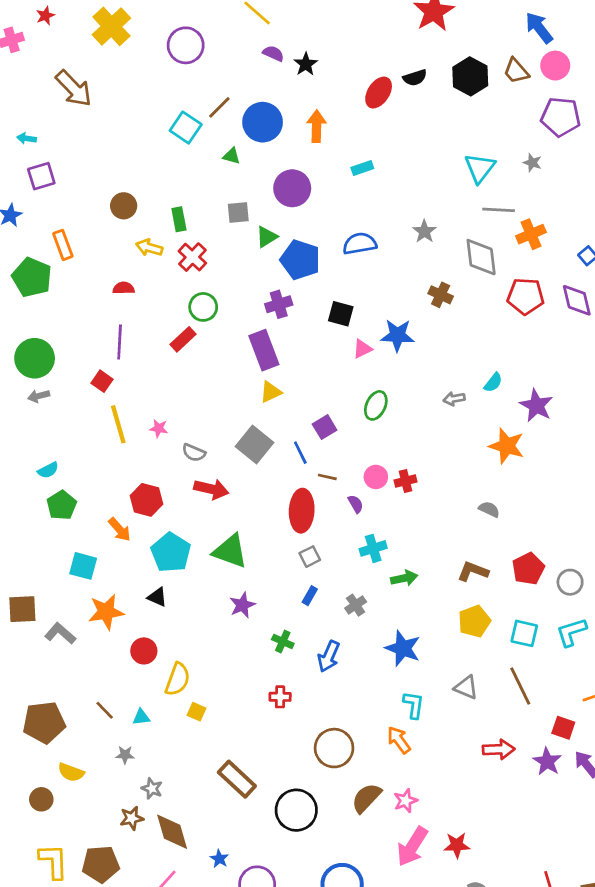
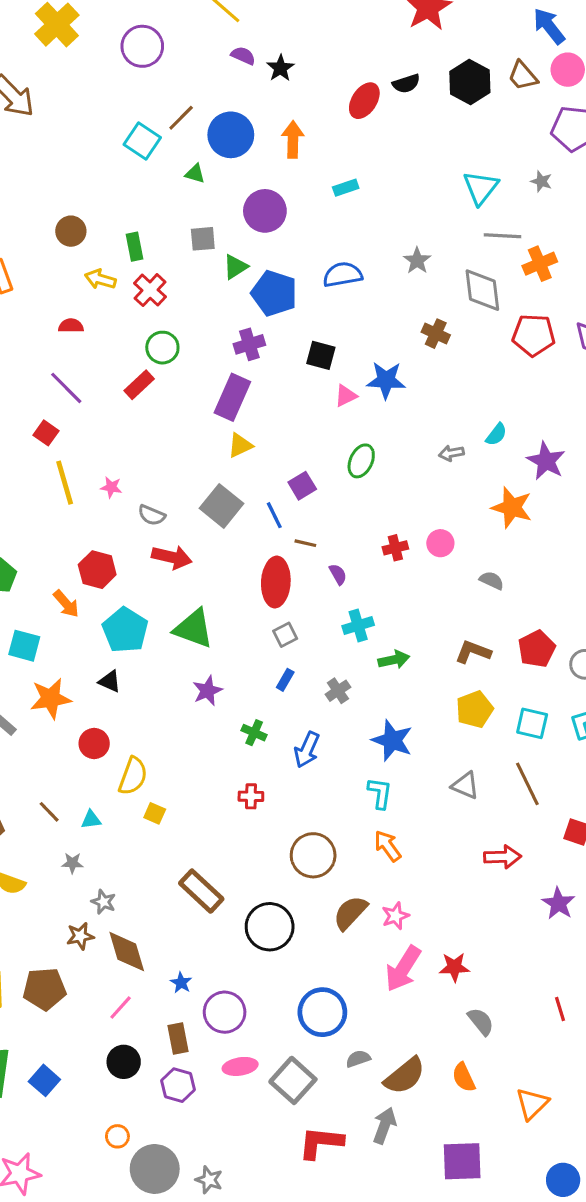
purple line: (120, 342) -> (66, 388), turned -48
purple rectangle: (264, 350) -> (232, 397), turned 45
pink circle: (376, 477) -> (440, 543), moved
cyan L-shape: (414, 705) -> (380, 793), moved
purple star: (547, 762) -> (558, 903), moved

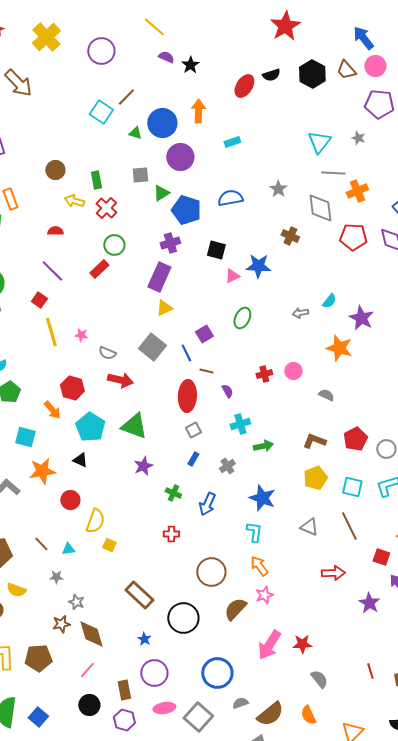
blue circle: (231, 135) -> (162, 123), moved
pink star: (395, 916) -> (264, 595), moved
blue star: (181, 983) -> (144, 639), moved

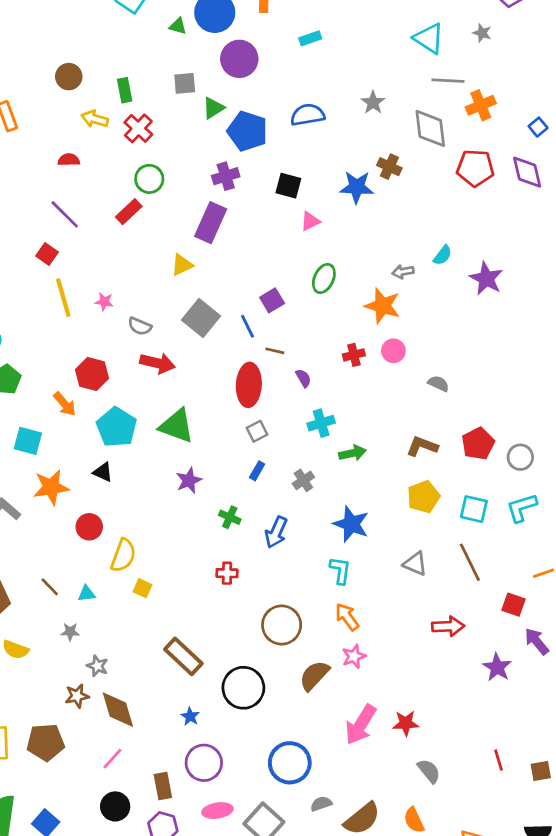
cyan triangle: (319, 142) -> (429, 38), turned -35
blue star: (258, 266) -> (357, 187), moved
yellow triangle: (164, 308) -> (182, 265), moved
orange star: (339, 348) -> (383, 306), moved

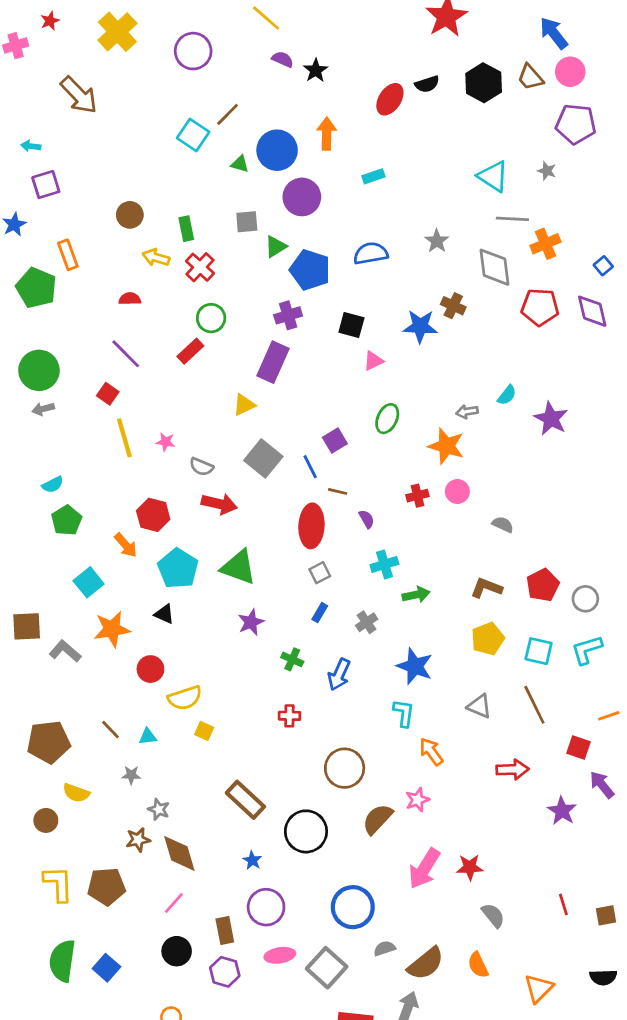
cyan square: (28, 441) -> (89, 582), turned 36
yellow semicircle: (123, 555) -> (185, 698), turned 52
orange arrow: (347, 617) -> (431, 752), moved

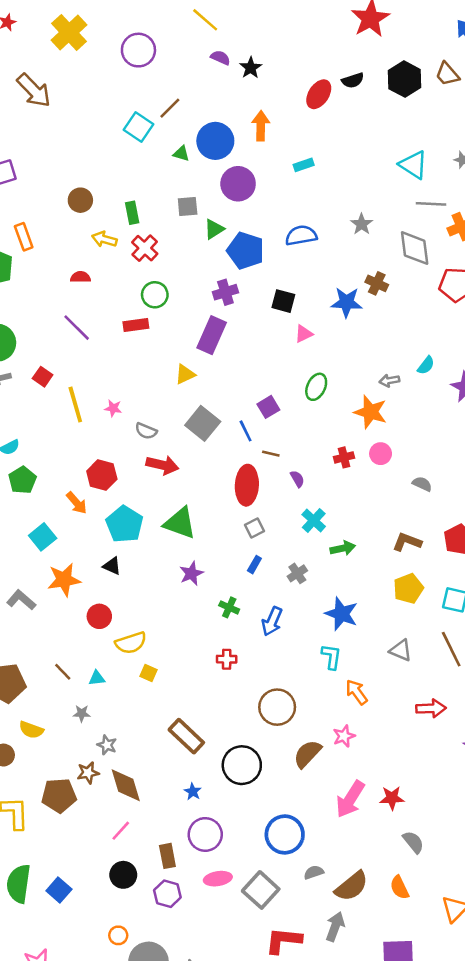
red rectangle: (190, 351) -> (136, 325), turned 35
red square: (108, 394) -> (43, 377), moved
cyan cross: (384, 564) -> (314, 520), turned -30
brown pentagon: (106, 886) -> (59, 795), moved

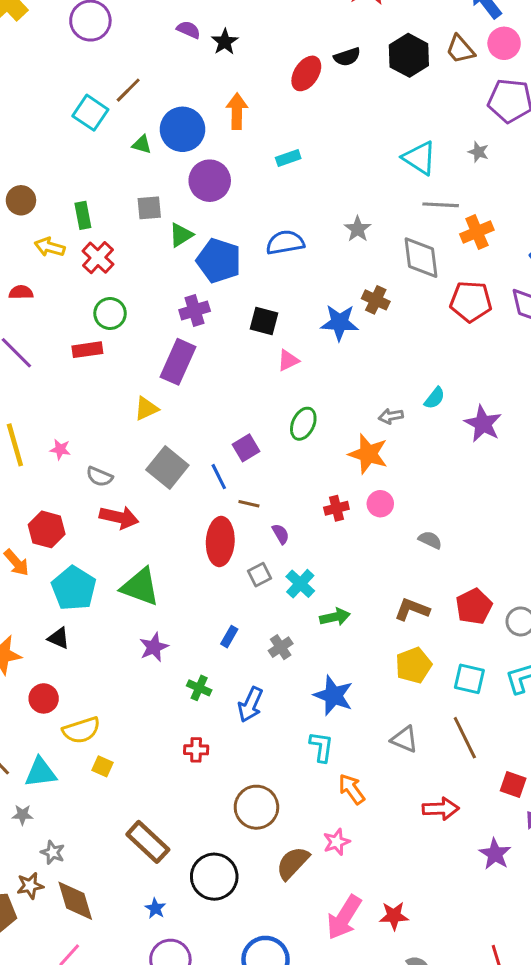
gray square: (254, 528) -> (259, 575), moved
cyan triangle: (97, 678) -> (41, 772), size x1.6

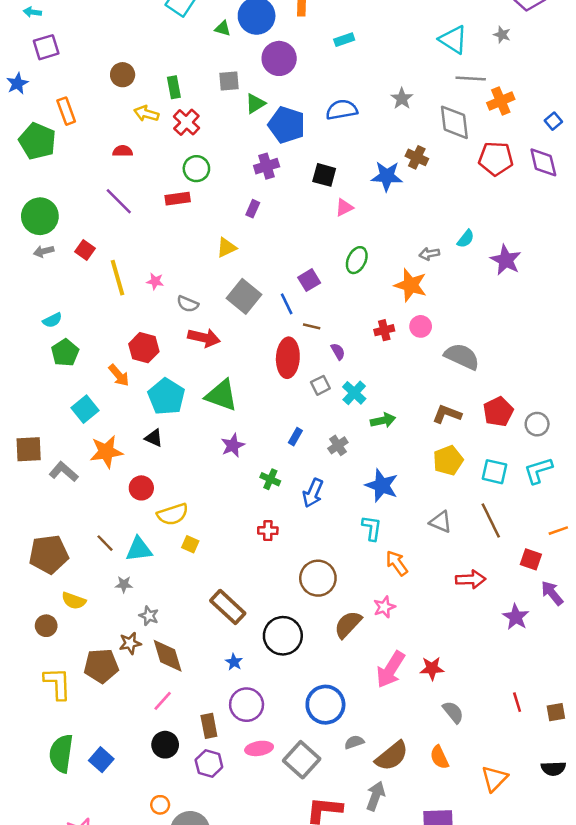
purple rectangle: (178, 362) -> (253, 209), size x0.5
gray semicircle: (430, 540) -> (462, 356), size x1.8

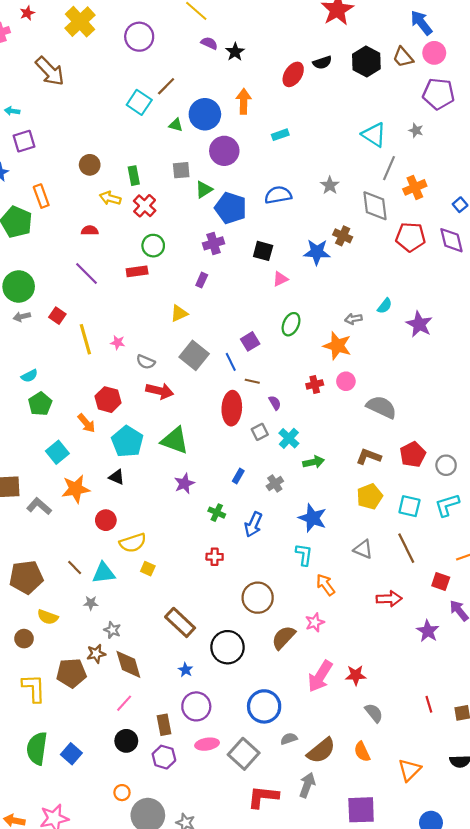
gray line: (471, 78) -> (389, 168), turned -70

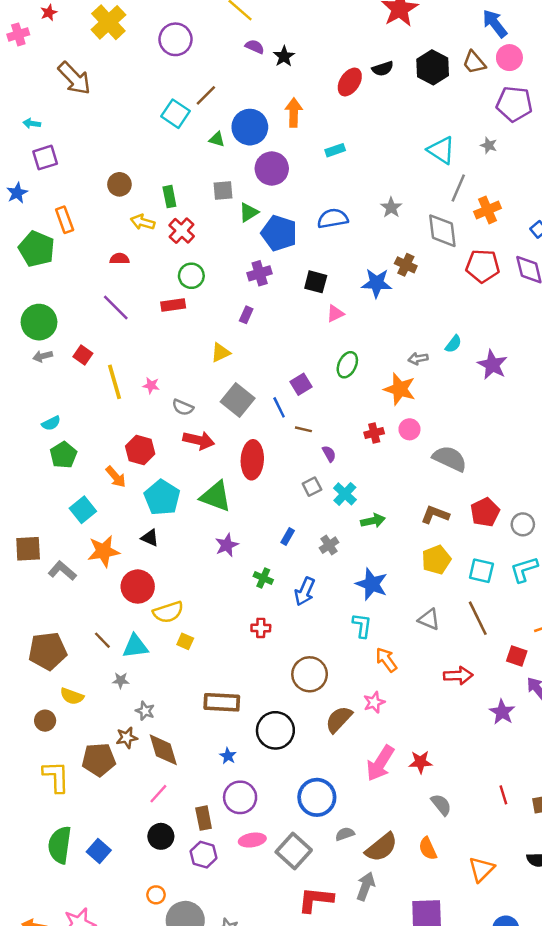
red ellipse: (232, 408) -> (252, 460), moved
red circle: (106, 520) -> (138, 587), size x1.4
brown rectangle: (180, 622) -> (222, 702), turned -40

